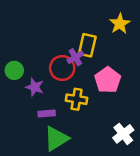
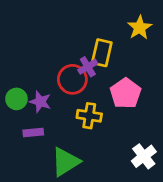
green circle: (14, 70) -> (16, 99), moved
purple rectangle: (47, 114) -> (33, 132), moved

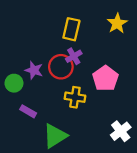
yellow rectangle: (102, 53) -> (71, 29), moved
purple star: (40, 102) -> (34, 70), moved
purple rectangle: (33, 132) -> (28, 111), turned 35

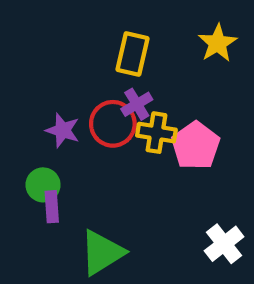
green circle: (14, 83) -> (43, 185), moved
yellow cross: (75, 97) -> (156, 133), moved
purple rectangle: (28, 111) -> (52, 207), turned 56

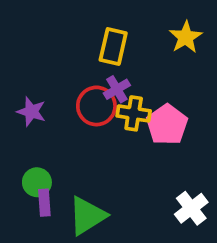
purple star: (63, 130) -> (31, 112), moved
green circle: (43, 185) -> (37, 182), moved
purple rectangle: (52, 207) -> (44, 203), moved

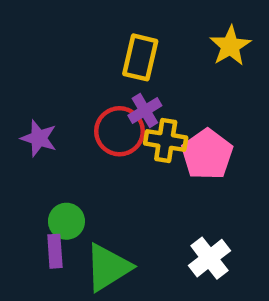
green circle: (37, 182) -> (66, 221), moved
white cross: (191, 208) -> (209, 258), moved

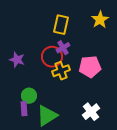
yellow cross: (166, 140) -> (61, 71), moved, turned -30
pink pentagon: (207, 154) -> (90, 67), turned 30

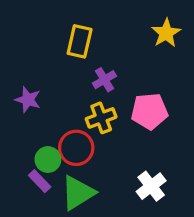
yellow rectangle: (61, 25) -> (80, 41), moved
red circle: (52, 57) -> (76, 148), moved
purple rectangle: (24, 109) -> (40, 181), turned -40

